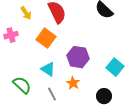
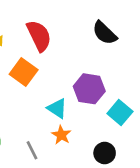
purple hexagon: (78, 57) -> (89, 89), moved
cyan triangle: (48, 69) -> (57, 108), moved

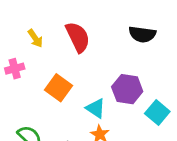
black semicircle: (105, 33) -> (142, 34), turned -36
orange square: (24, 72) -> (59, 88), moved

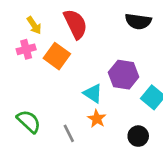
pink cross: (15, 69) -> (26, 49), moved
orange square: (59, 88) -> (57, 56), moved

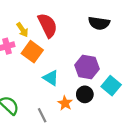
yellow arrow: (34, 25) -> (22, 30), moved
cyan triangle: (93, 93) -> (51, 78), moved
black circle: (138, 136) -> (85, 94), moved

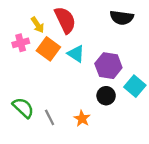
cyan triangle: (51, 78) -> (76, 54), moved
orange star: (65, 103) -> (82, 119), moved
gray line: (42, 115) -> (50, 117), moved

